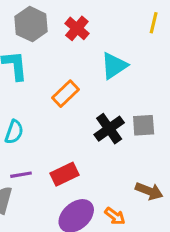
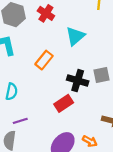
black cross: (109, 129) -> (78, 81), turned -30
red rectangle: (65, 174) -> (64, 103), moved

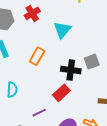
red cross: (46, 13) -> (32, 13), turned 35
purple line: (20, 121) -> (39, 113), moved

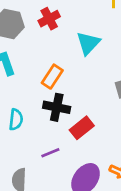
black cross: (71, 70) -> (57, 107), moved

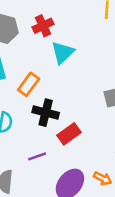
cyan triangle: (88, 43) -> (63, 53), moved
orange rectangle: (52, 77) -> (29, 84), moved

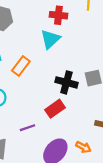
red cross: (43, 26) -> (58, 15), moved, turned 30
black cross: (46, 113) -> (66, 82), moved

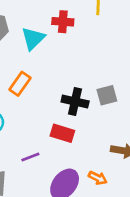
cyan triangle: (50, 39) -> (33, 38), moved
red rectangle: (55, 109) -> (62, 133), turned 54

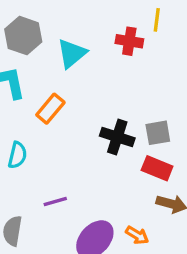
red cross: (63, 22) -> (129, 41), moved
red rectangle: (62, 133) -> (157, 168), moved

